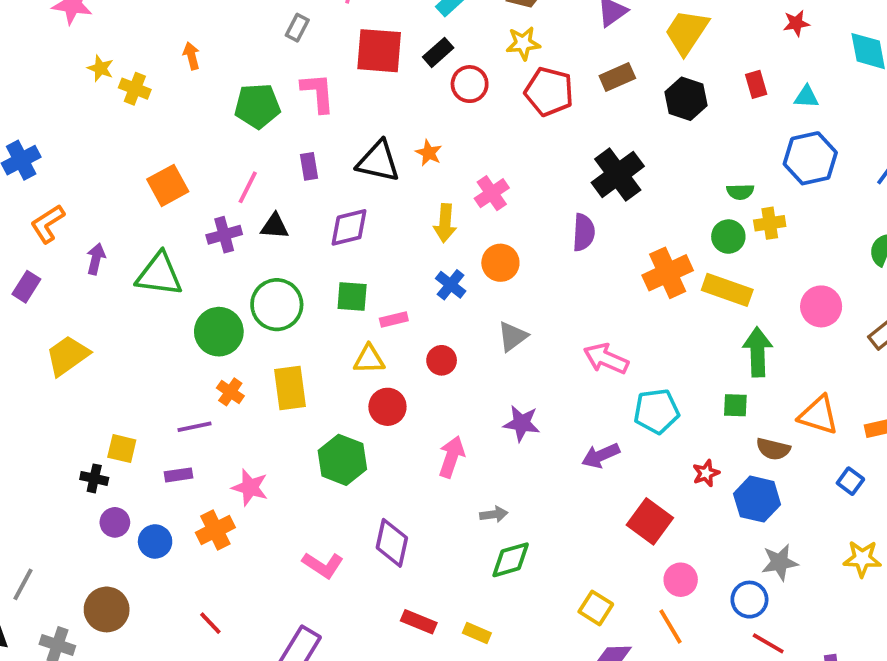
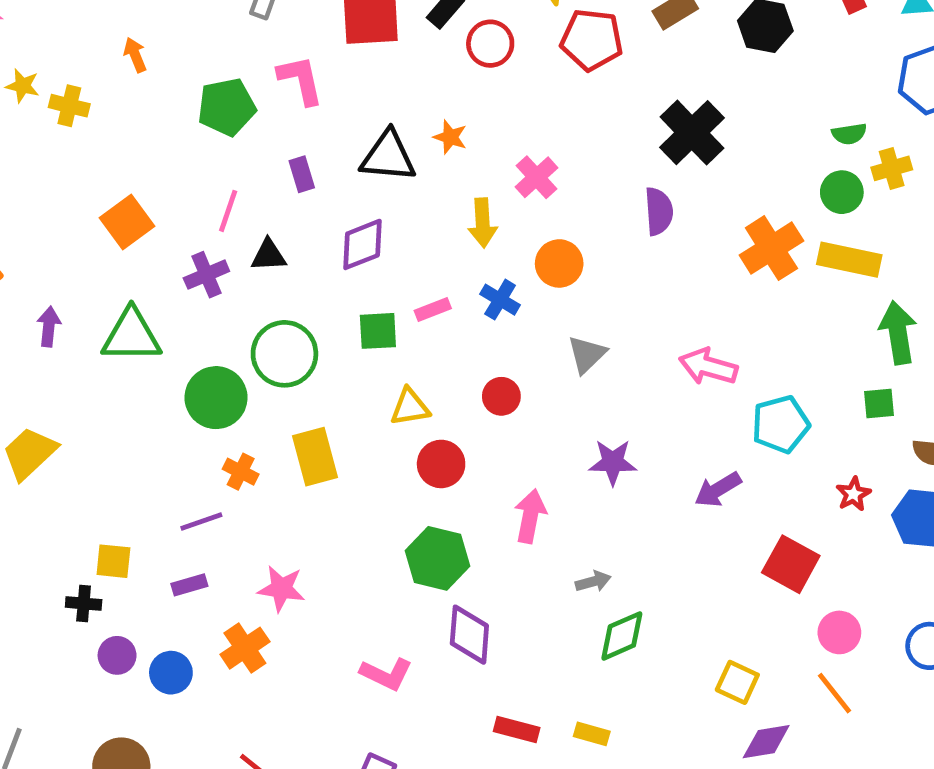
pink rectangle: (394, 320) -> (433, 309), moved
green hexagon: (342, 460) -> (437, 558), moved

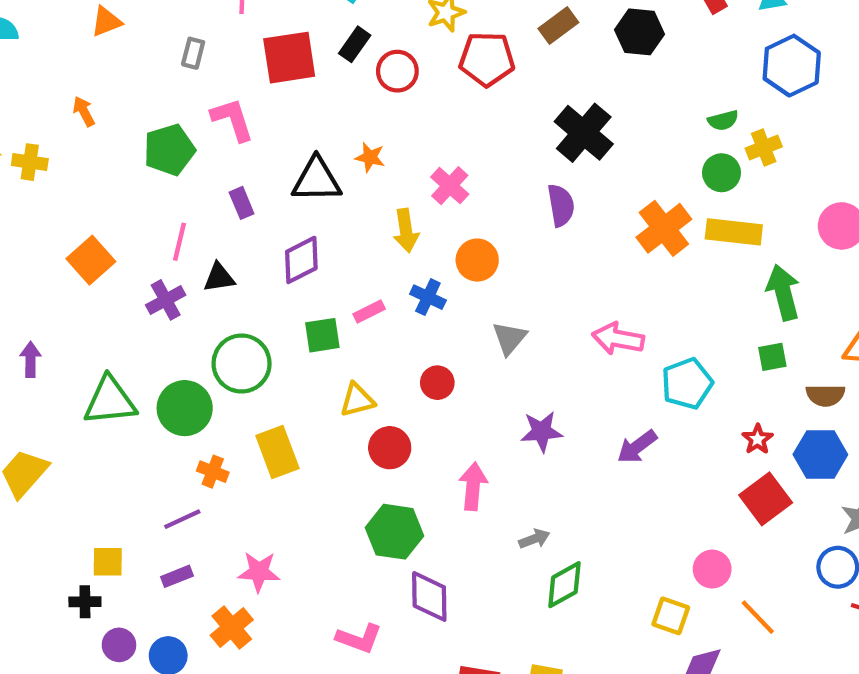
green triangle: (131, 336) -> (110, 401), moved
red square: (791, 564) -> (766, 499), moved, turned 30
pink circle: (839, 632) -> (712, 569), moved

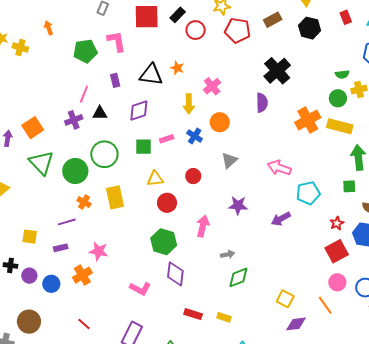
orange square: (91, 260) -> (33, 128), moved
green triangle: (110, 401) -> (41, 163), turned 44
pink circle: (712, 569) -> (337, 282), moved
black cross: (85, 602) -> (10, 265), moved

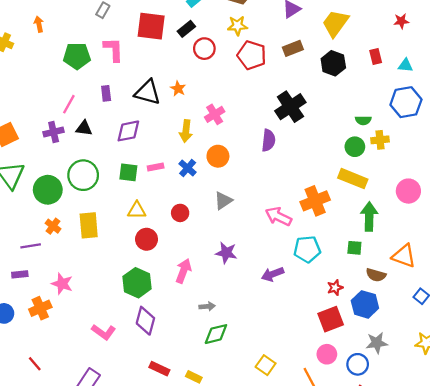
orange cross: (308, 120) -> (315, 201), moved

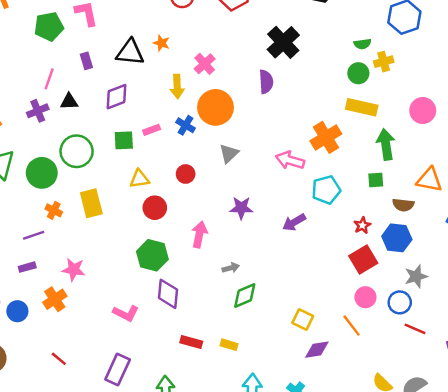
orange circle: (218, 156) -> (216, 107), size x1.5

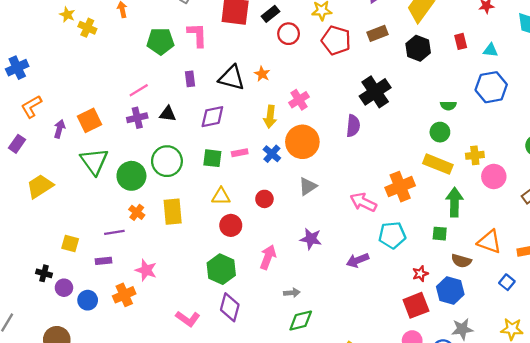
yellow cross: (384, 62) -> (475, 155), moved
pink line: (49, 79) -> (139, 90), moved, turned 30

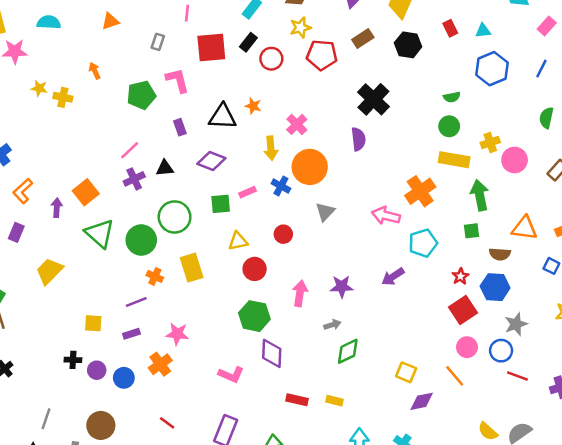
purple diamond: (212, 117) -> (211, 161), turned 45
purple star: (311, 239) -> (342, 287), moved

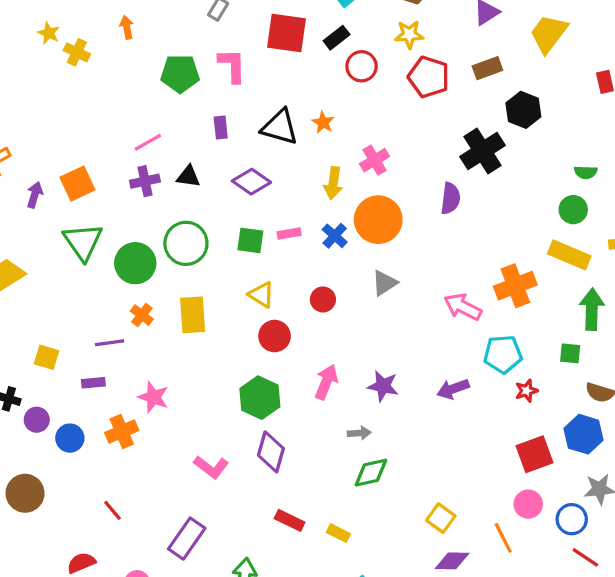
black hexagon: (408, 45) -> (523, 110), moved
yellow triangle: (238, 241) -> (261, 295), turned 30
red star: (460, 276) -> (526, 391), moved

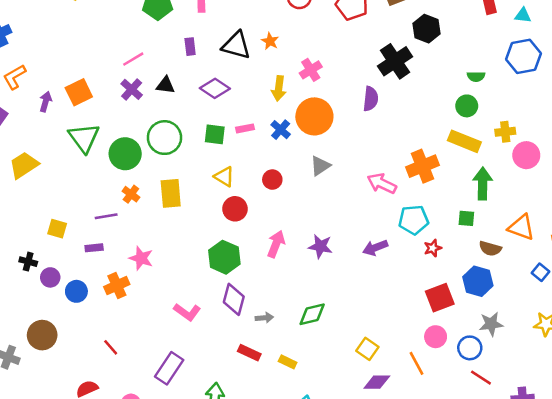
purple cross: (145, 181) -> (132, 89), turned -35
gray arrow: (359, 433) -> (264, 318), moved

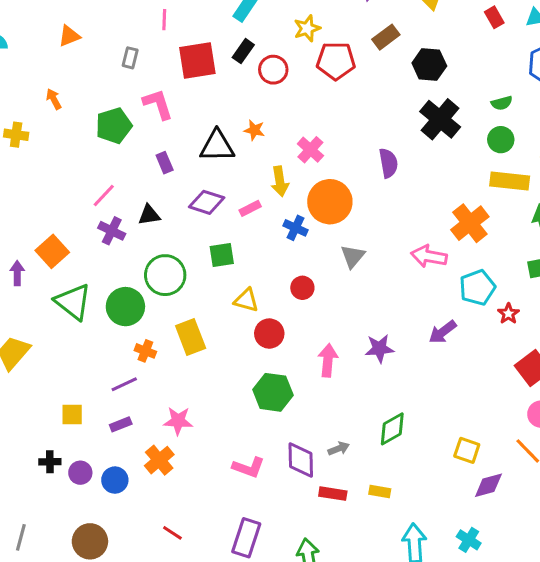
black cross: (395, 61) -> (440, 119), moved
pink rectangle: (245, 128) -> (250, 208), moved
purple diamond: (234, 299) -> (301, 460), moved

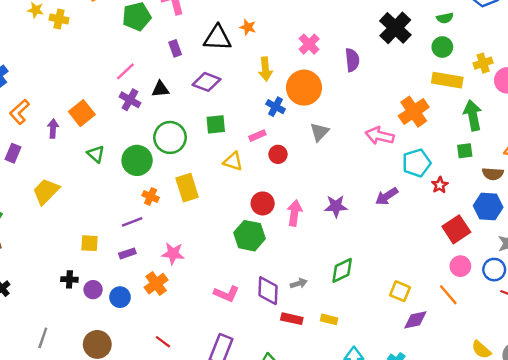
pink cross: (310, 150) -> (309, 44), moved
pink rectangle: (250, 208) -> (257, 136), moved
green triangle: (73, 302) -> (96, 154), size x0.6
red circle: (269, 334) -> (263, 203), moved

